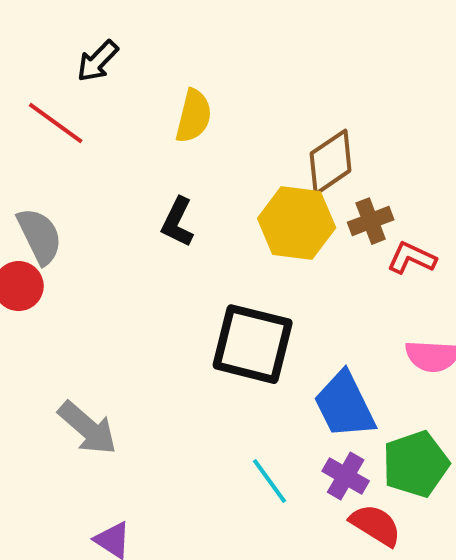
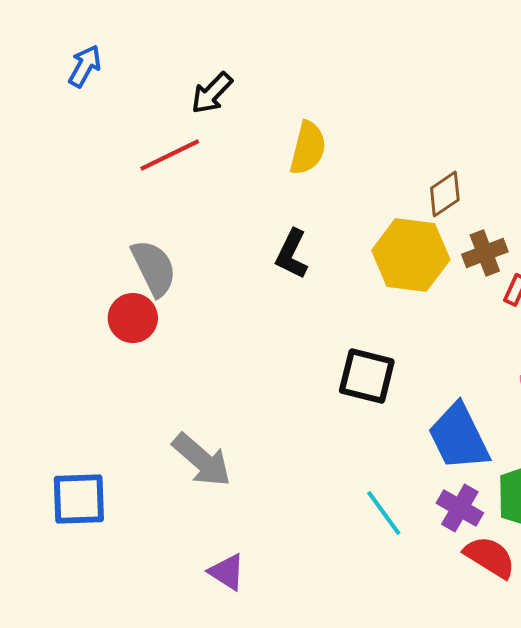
red line: (56, 123) -> (170, 155), turned -62
brown diamond: (331, 162) -> (445, 194), size x0.7
black square: (253, 344) -> (367, 376), size x0.7

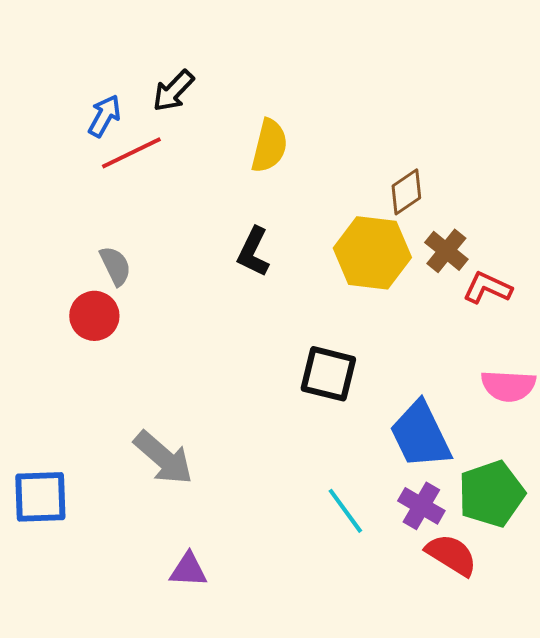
blue arrow: (85, 66) -> (104, 116), moved
brown cross: (485, 253) -> (446, 251), turned -30
gray semicircle: (154, 268) -> (115, 266), size x0.7
purple triangle: (227, 572) -> (188, 570), turned -30

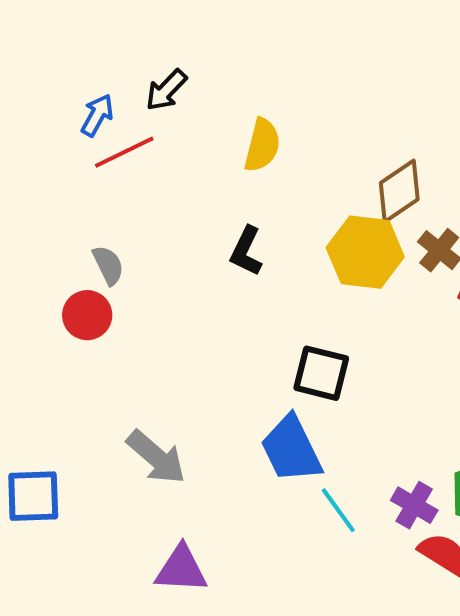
brown diamond: (406, 192) -> (399, 191), size x1.4
blue trapezoid: (420, 435) -> (291, 449), moved
purple triangle: (188, 570) -> (181, 569), size x1.4

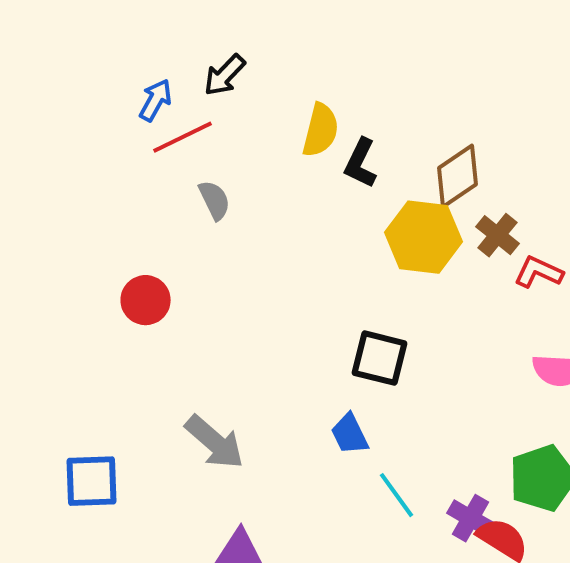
black L-shape: (246, 251) -> (361, 163), moved
gray semicircle: (108, 265) -> (215, 200), moved
blue trapezoid: (291, 449) -> (350, 434), size x0.6
purple cross: (414, 505) -> (471, 518), moved

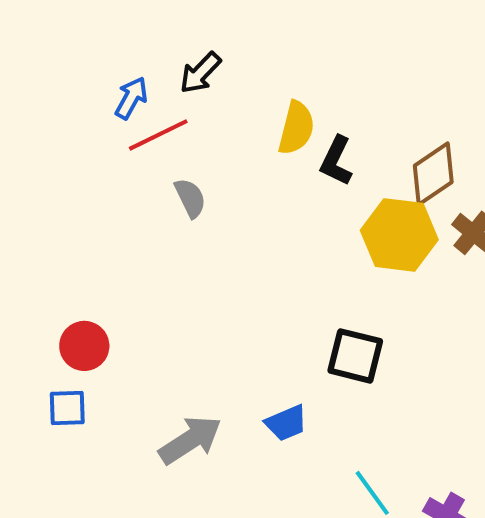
red circle: (146, 300) -> (84, 346), moved
blue trapezoid: (350, 434) -> (286, 423), moved, turned -87
gray arrow: (215, 442) -> (190, 440), turned -74
blue square: (92, 481) -> (67, 408), moved, size x0.7

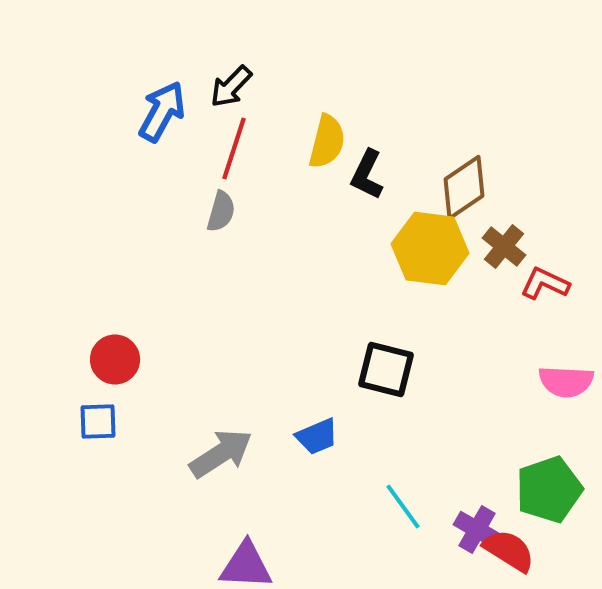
blue arrow: (131, 98) -> (162, 112), size x1.4
red line: (158, 135) -> (234, 148), moved, turned -46
gray semicircle: (190, 198) -> (221, 212), turned 42

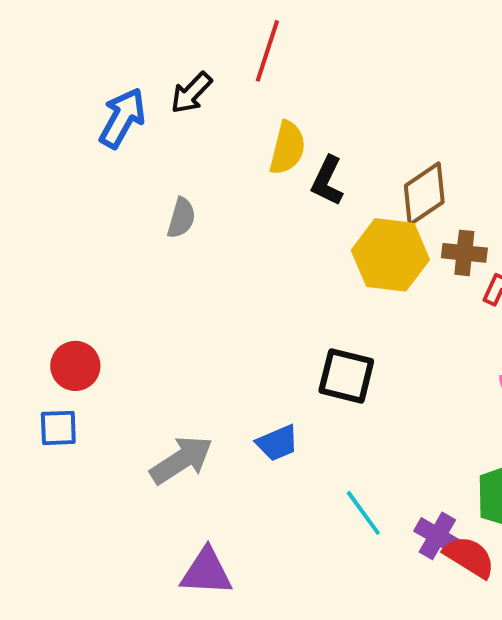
red line: (234, 148) -> (267, 51), moved
brown cross: (504, 246) -> (464, 253), turned -33

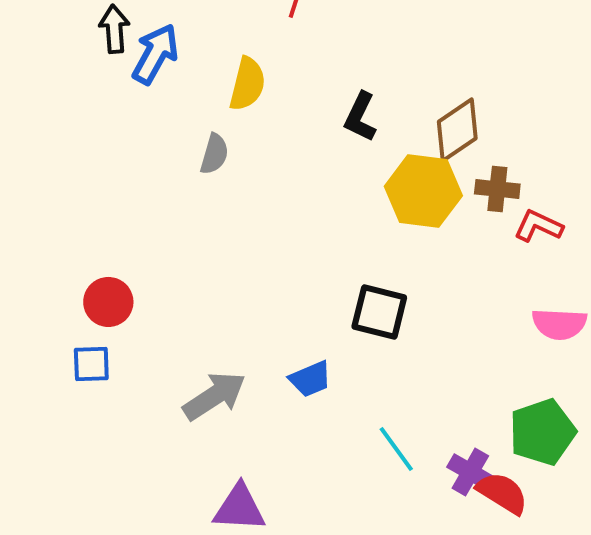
black arrow: (191, 93) -> (114, 29), moved, turned 132
yellow semicircle: (287, 148) -> (247, 84), moved

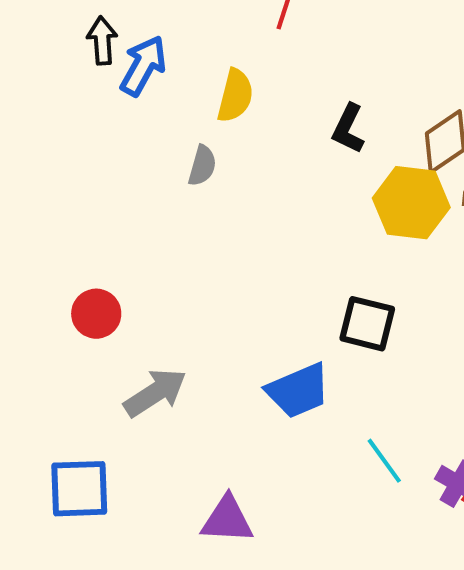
blue square: (91, 364) -> (79, 489), moved, size x1.6
blue trapezoid: (310, 379) -> (298, 391), size x1.5
gray arrow: (214, 396) -> (155, 393), moved

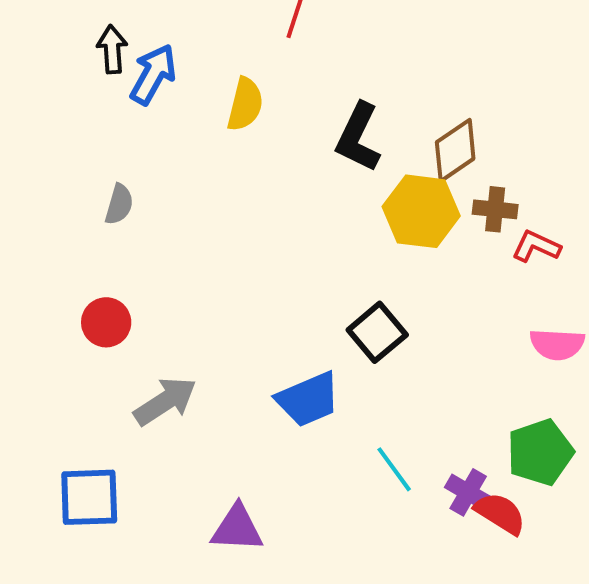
black L-shape: (348, 129) -> (358, 137), size x1.4
gray semicircle: (202, 166) -> (119, 204), moved
black square: (367, 324) -> (377, 332), turned 36

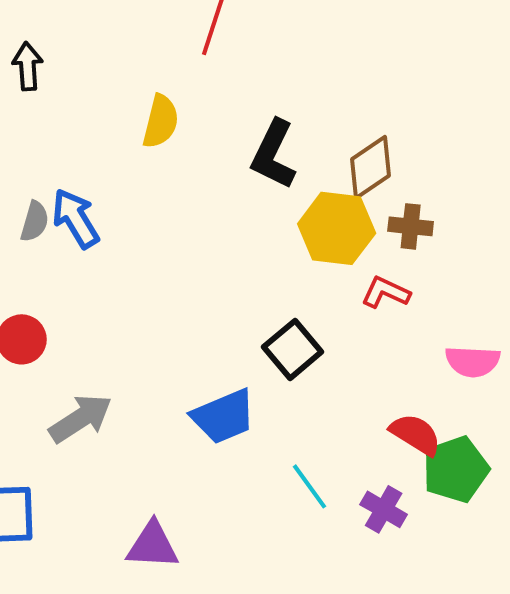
blue arrow: (153, 74) -> (76, 218), moved, turned -60
red L-shape: (536, 246) -> (386, 292), moved
red semicircle: (500, 513) -> (416, 434), moved

